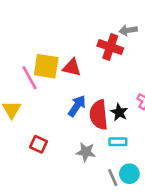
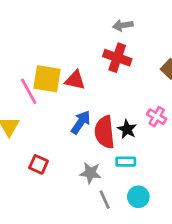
gray arrow: (128, 30) -> (123, 25), moved
gray line: (113, 178) -> (105, 200), moved

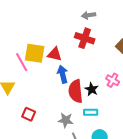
blue arrow: (81, 122) -> (63, 74), moved, turned -48

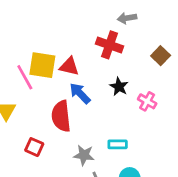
gray arrow: (89, 15) -> (127, 18), moved
blue arrow: (63, 74) -> (80, 93), turned -30
black star: (92, 89) -> (119, 87), moved
red semicircle: (76, 91) -> (61, 116), moved

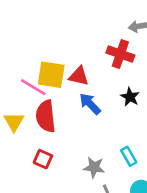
pink line: (25, 77) -> (33, 87), turned -30
red semicircle: (61, 116) -> (46, 116), moved
cyan rectangle: (118, 144) -> (129, 156), turned 60

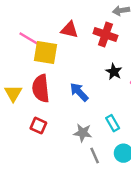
red triangle: (79, 76) -> (69, 30), moved
pink line: (33, 87) -> (30, 39), moved
blue arrow: (90, 104) -> (79, 92), moved

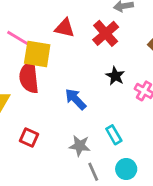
red cross: (105, 35) -> (106, 33), turned 30
red semicircle: (41, 88) -> (29, 77), moved

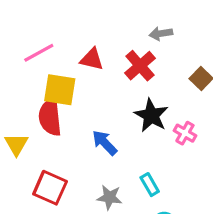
pink line: (19, 39) -> (39, 53), moved, turned -60
black star: (115, 76) -> (151, 115), size x1.5
red square: (29, 138) -> (50, 188), size x1.5

